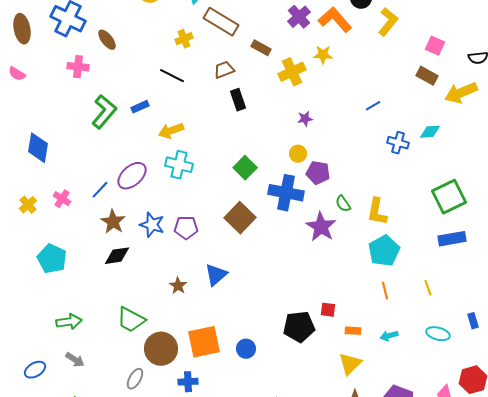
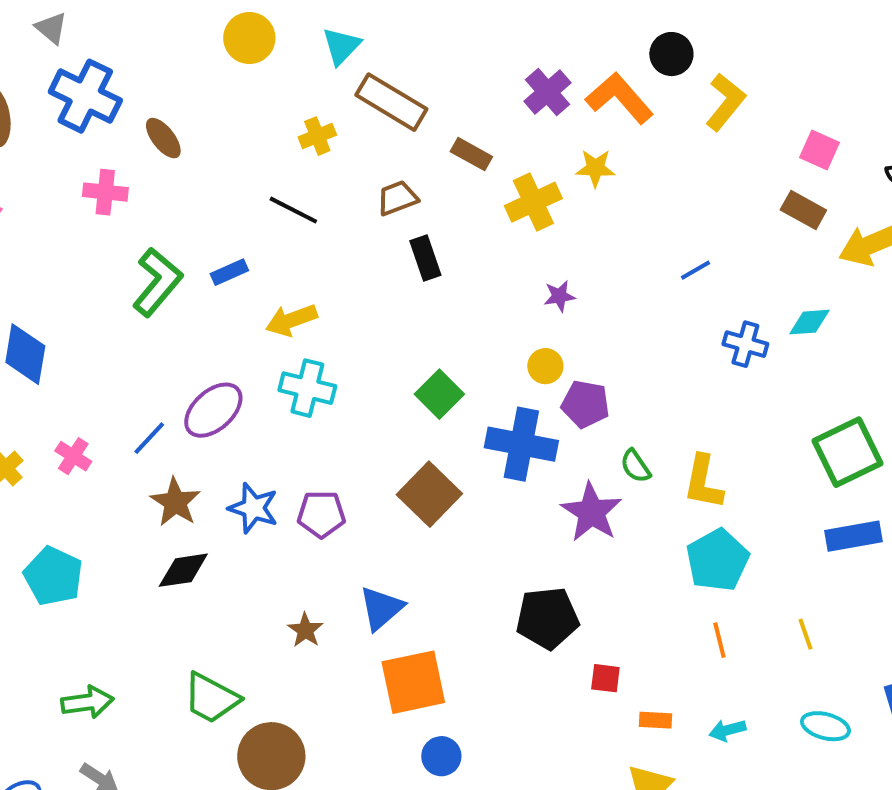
black pentagon: (299, 327) -> (547, 618), moved
orange square: (204, 342) -> (413, 682), moved

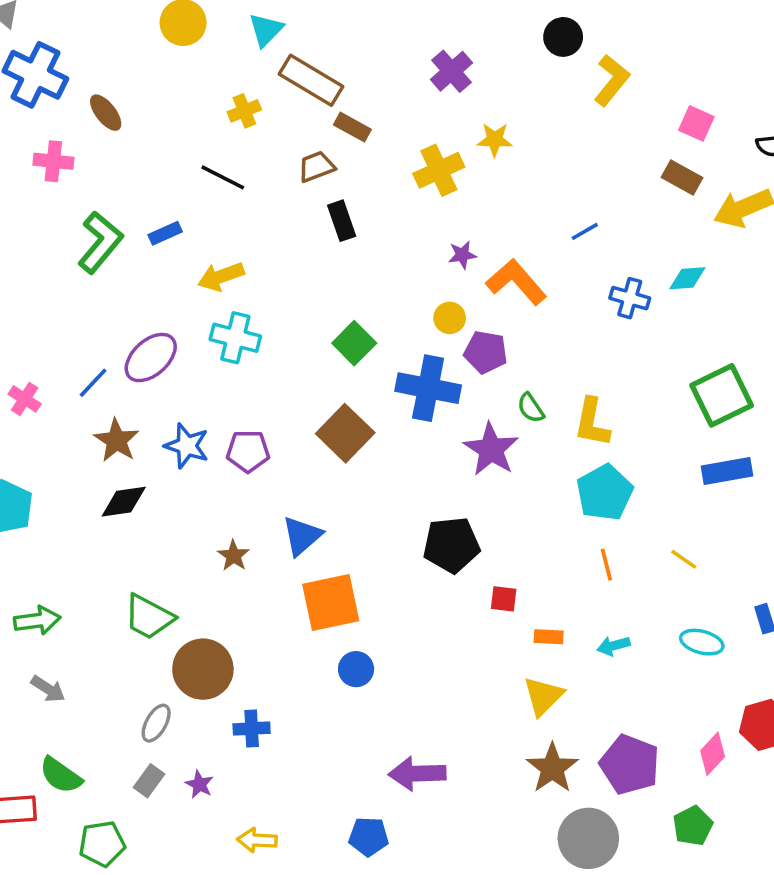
orange L-shape: (619, 98) -> (516, 282), moved
brown rectangle: (471, 154) -> (352, 127), moved
yellow line: (805, 634) -> (684, 559), turned -36

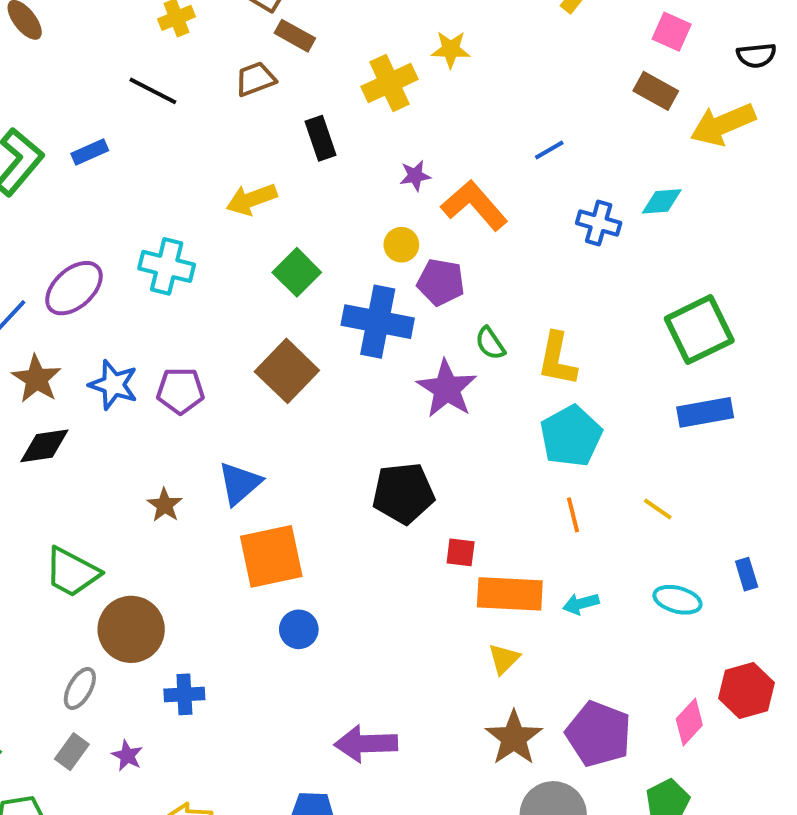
black rectangle: (342, 221) -> (320, 138), moved
yellow arrow: (221, 276) -> (251, 199), moved
orange rectangle: (549, 637) -> (510, 594), size x2.0
yellow triangle: (543, 696) -> (504, 659), size x0.7

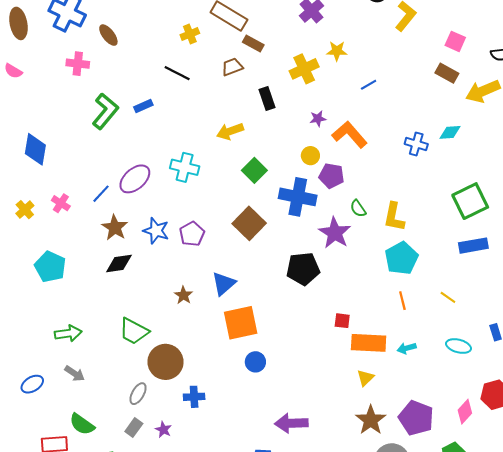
blue line: (549, 150) -> (369, 85), moved
purple pentagon: (180, 391) -> (192, 234), turned -30
black pentagon: (403, 493) -> (303, 269), moved

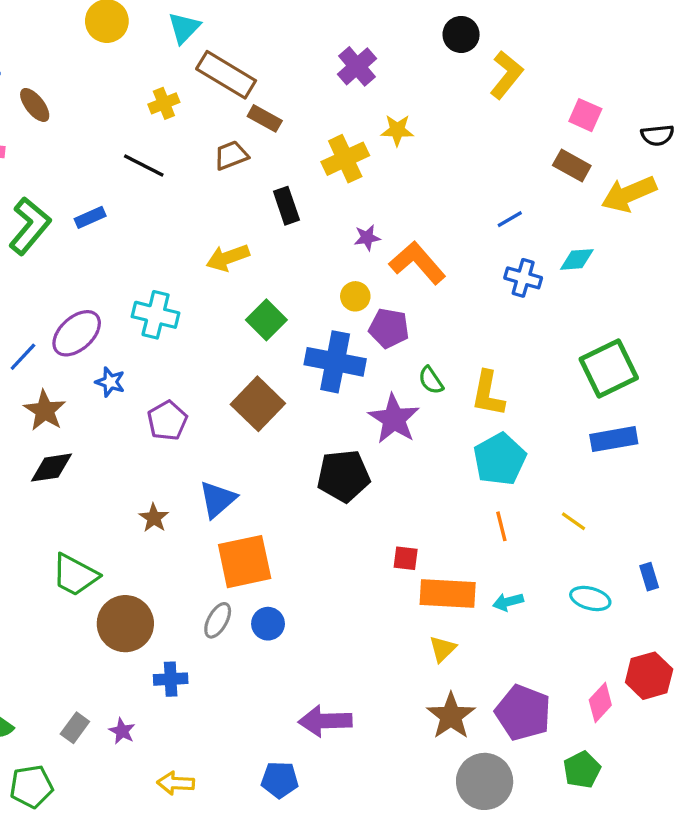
blue line: (369, 85) -> (510, 219), moved
blue star: (156, 231) -> (110, 382), moved, size x0.7
gray ellipse: (138, 394) -> (218, 620), moved

